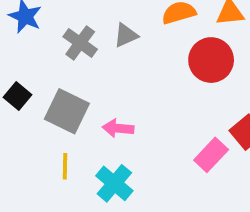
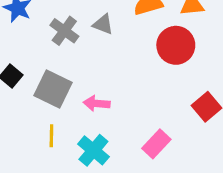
gray triangle: (126, 35) -> (103, 24), turned 45
pink rectangle: (211, 155) -> (156, 144), moved

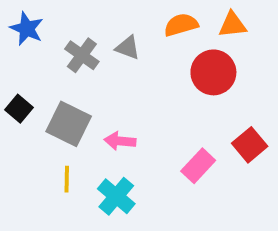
pink rectangle: (156, 144) -> (198, 166), moved

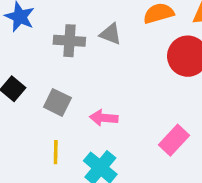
gray cross: (82, 55) -> (69, 41), turned -32
gray square: (69, 124) -> (57, 102), size x0.7

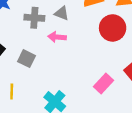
pink arrow: (104, 118) -> (57, 37), moved
yellow line: (56, 152) -> (12, 91), moved

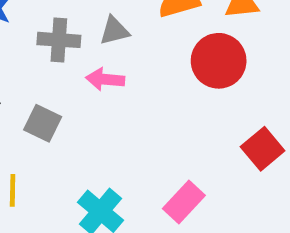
gray triangle: (62, 13) -> (114, 31), turned -35
pink rectangle: (104, 83) -> (184, 202), moved

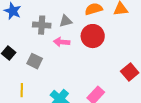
red circle: (219, 61) -> (93, 36), moved

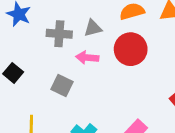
gray square: (35, 61) -> (62, 86), moved

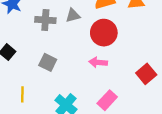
pink arrow: (87, 58) -> (98, 62), moved

